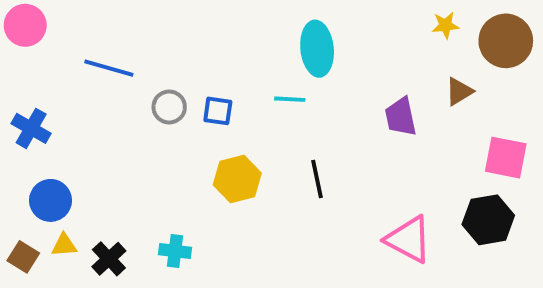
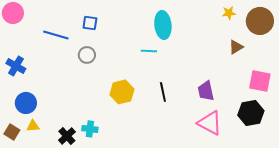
blue square: (218, 111) -> (90, 23), moved
purple trapezoid: (401, 117) -> (206, 91), moved
black cross: (109, 259) -> (67, 136), moved

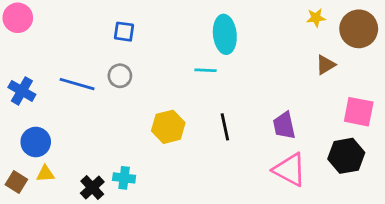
blue line: (56, 35) -> (77, 84), moved

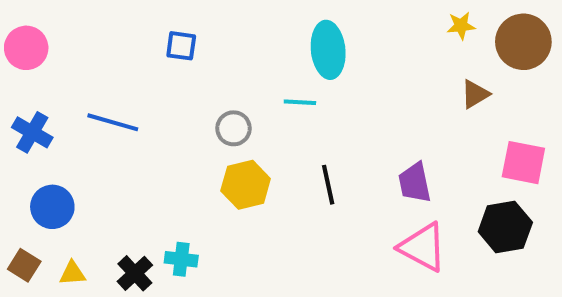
pink circle: (18, 18) -> (26, 48), moved
gray circle: (120, 76) -> (234, 128), moved
yellow triangle: (45, 174) -> (72, 273), moved

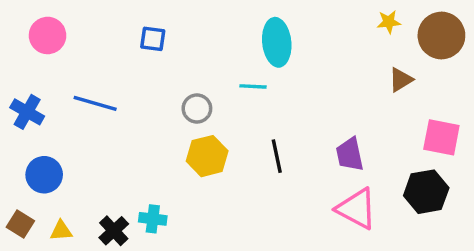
pink circle: (26, 48) -> (48, 35), moved

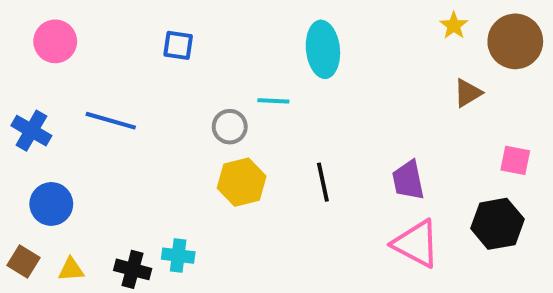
yellow star: (389, 22) -> (454, 26), turned -30
cyan line: (253, 86) -> (273, 101), moved
pink square: (441, 137) -> (515, 160), size x0.7
black cross: (114, 231) -> (133, 269), turned -32

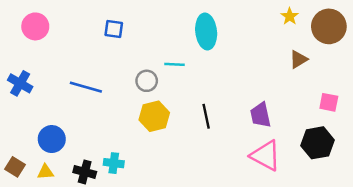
blue line: (111, 121) -> (86, 87), moved
blue circle: (51, 204) -> (52, 139), moved

